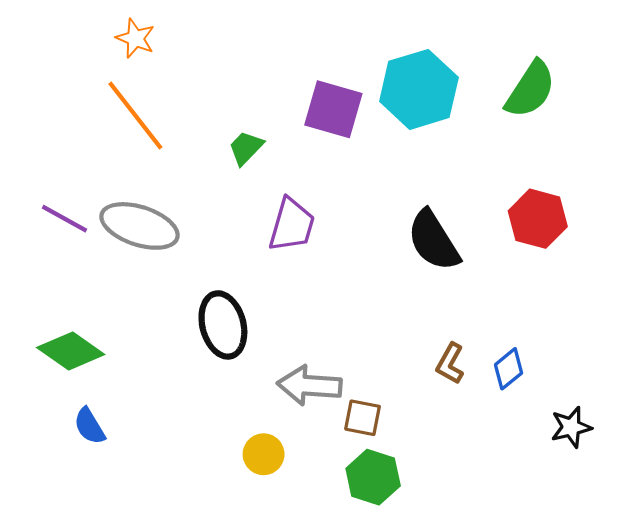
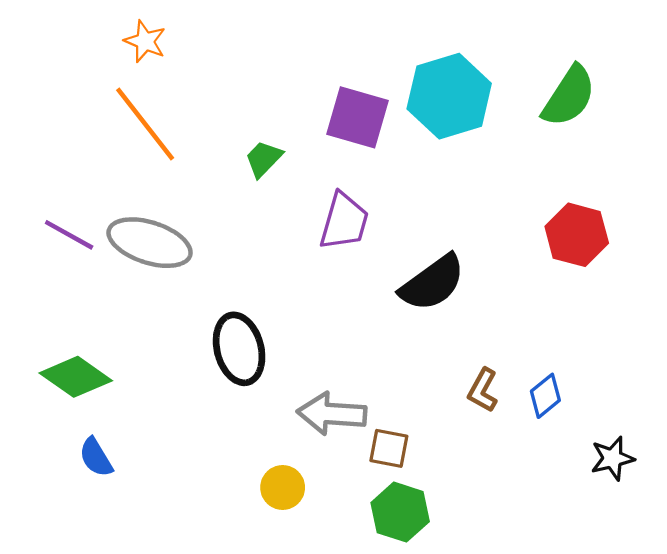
purple trapezoid: (292, 225) -> (344, 221), moved
black semicircle: (433, 241) -> (432, 283), moved, turned -94

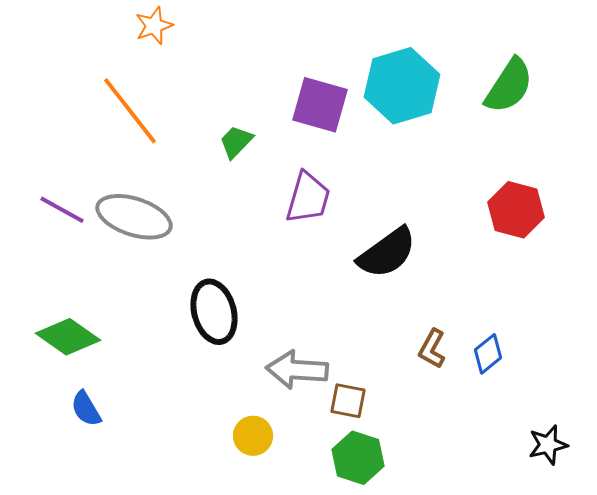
orange star: (145, 41) -> (154, 26), moved, turned 30
black star: (612, 458) -> (548, 445), moved

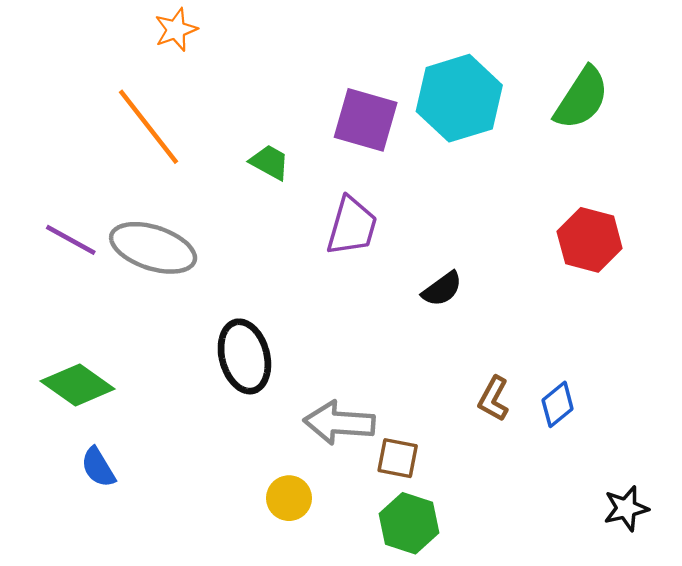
green trapezoid: (236, 142) -> (270, 162), turned 75
black semicircle: (387, 253) -> (442, 289), size x0.6

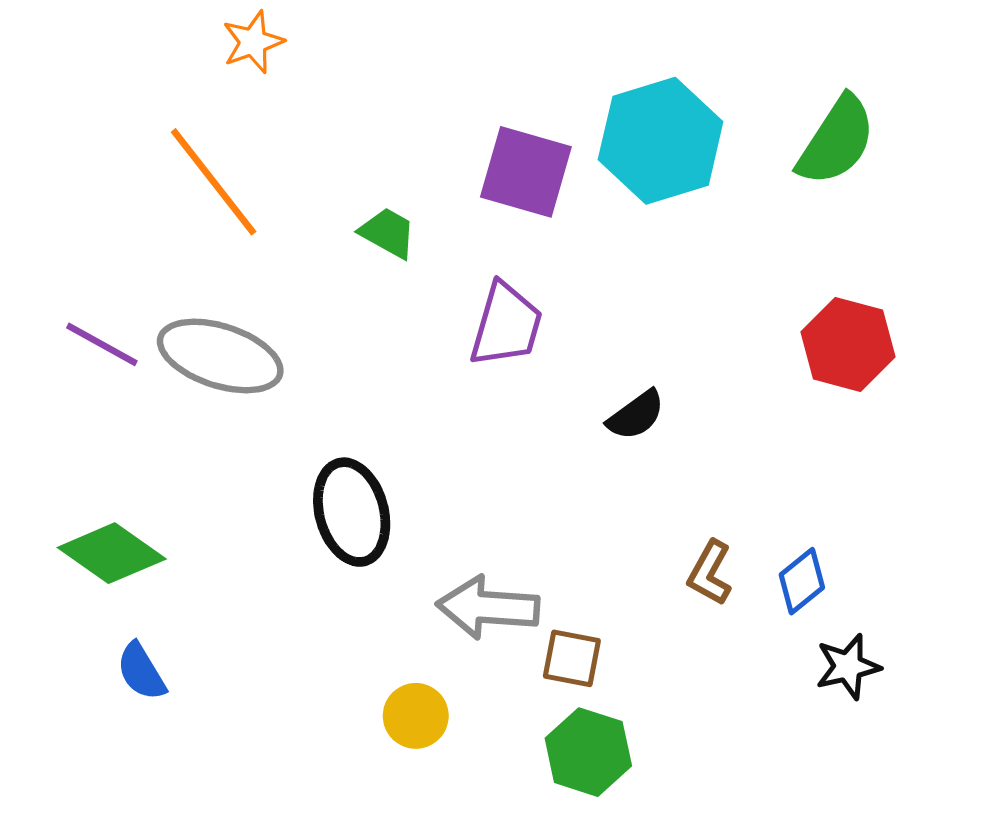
black star: (626, 508) -> (848, 667), moved

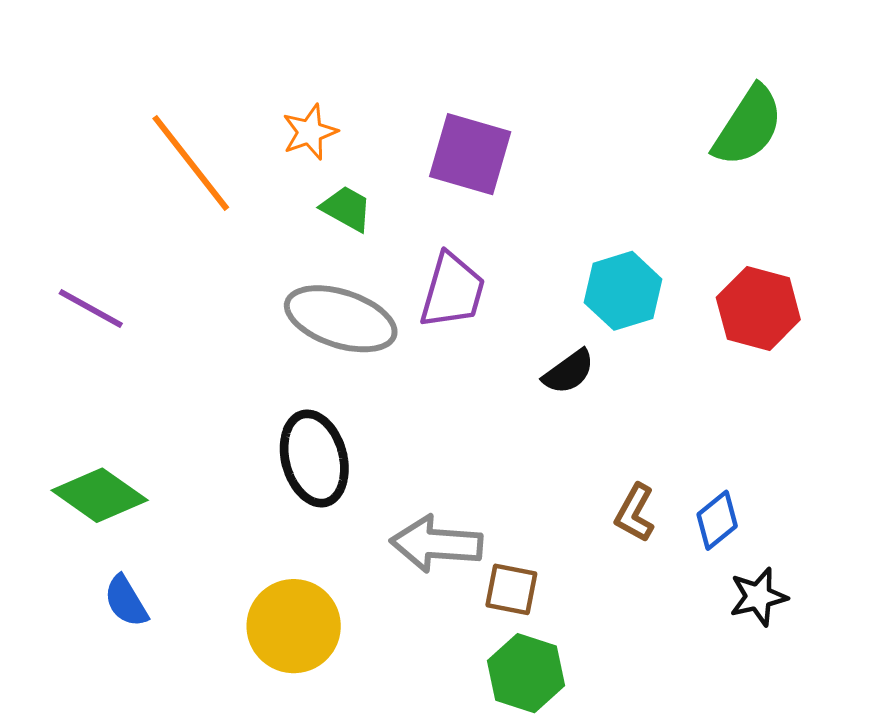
orange star: (253, 42) -> (310, 132), moved
cyan hexagon: (661, 141) -> (623, 291), moved, size x0.7
gray ellipse: (220, 356) -> (341, 319), moved
yellow circle: (416, 716) -> (294, 626), moved, size x1.6

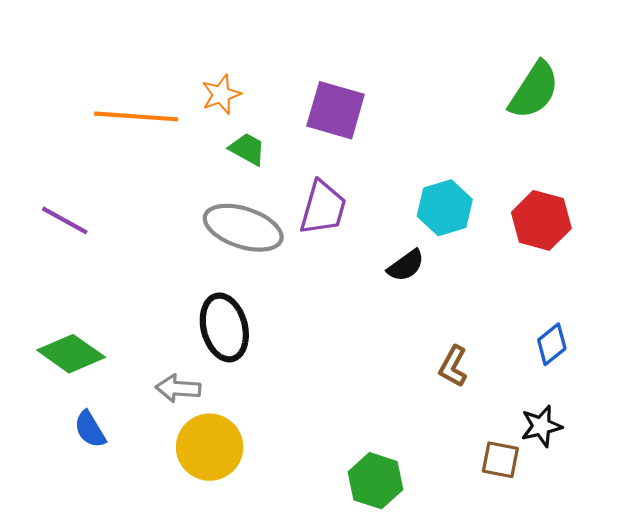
orange line: (191, 163) -> (136, 116), turned -48
blue diamond: (717, 520) -> (552, 344), moved
gray arrow: (436, 544) -> (178, 388), moved, size x0.7
brown square: (511, 589) -> (500, 460), moved

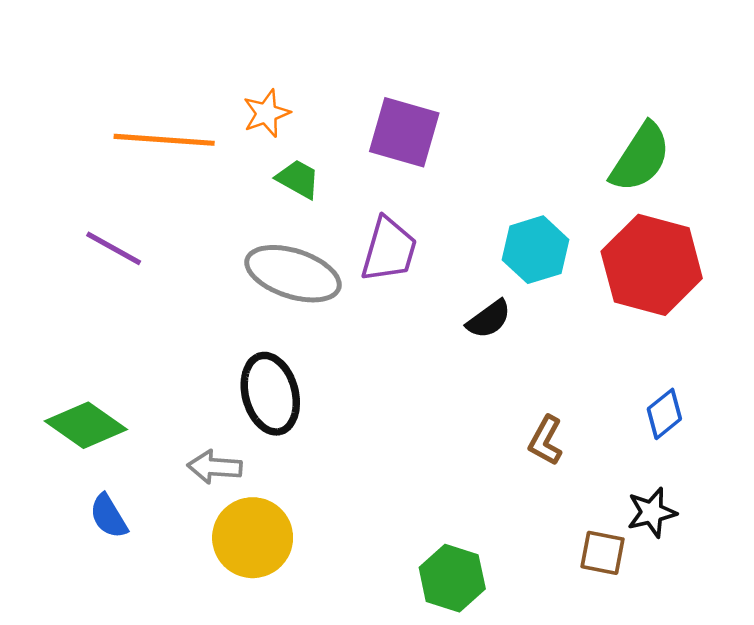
green semicircle: (534, 90) -> (640, 157), moved
purple line: (65, 220) -> (114, 248), moved
red hexagon: (541, 220) -> (652, 265), size x1.4

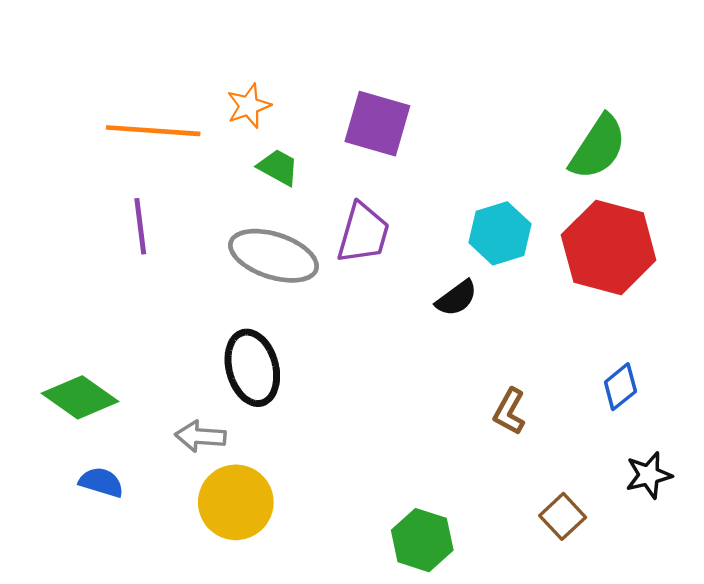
purple line: (114, 248) -> (140, 226), moved, turned 54
black star: (652, 512) -> (649, 475), moved
blue semicircle: (109, 516) -> (101, 482), turned 138
brown square: (602, 553) -> (563, 516), turned 36

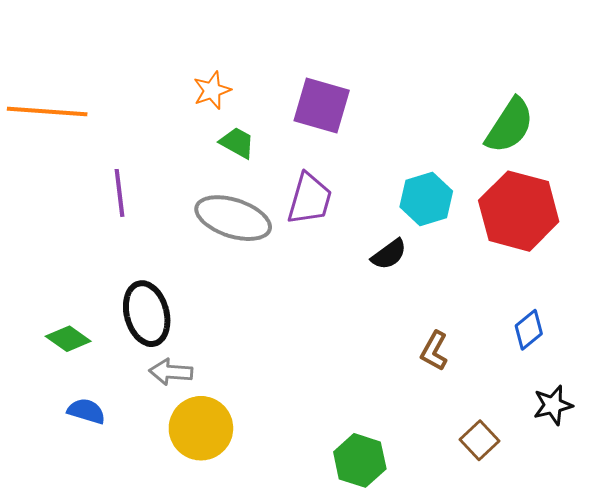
orange line: (153, 131) -> (47, 112), moved
black ellipse: (252, 368) -> (147, 314), moved
green diamond: (80, 397) -> (68, 339), size x0.7

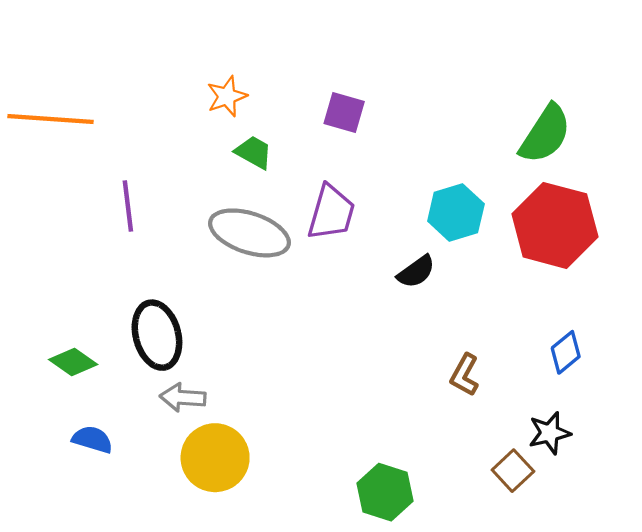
purple square: (322, 105) -> (344, 112), size x0.7
black star: (553, 405) -> (550, 433), moved

